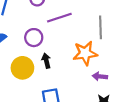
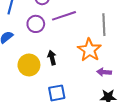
purple circle: (34, 38) -> (36, 24), moved
orange star: (85, 53) -> (89, 50), turned -30

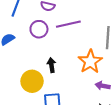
yellow circle: (29, 65) -> (32, 81), moved

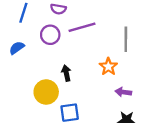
orange star: (90, 61) -> (108, 67), size x0.7

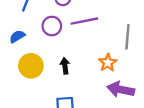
yellow circle: (46, 92) -> (31, 66), moved
purple arrow: (123, 92) -> (121, 90), size x1.6

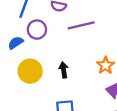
purple circle: (52, 26) -> (37, 30), moved

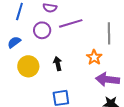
purple circle: (37, 30) -> (42, 30), moved

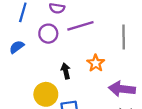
orange star: (94, 57) -> (96, 63), moved
yellow circle: (28, 66) -> (46, 94), moved

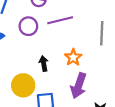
purple arrow: (122, 89) -> (78, 86), moved, turned -80

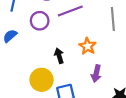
purple arrow: (78, 86) -> (96, 74), size x0.7

